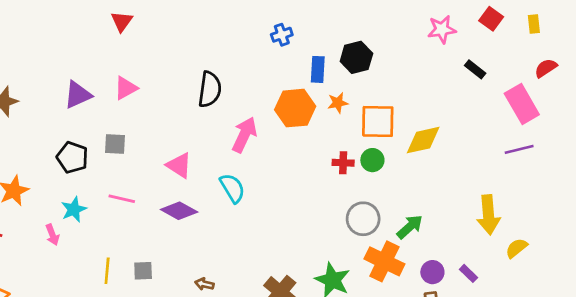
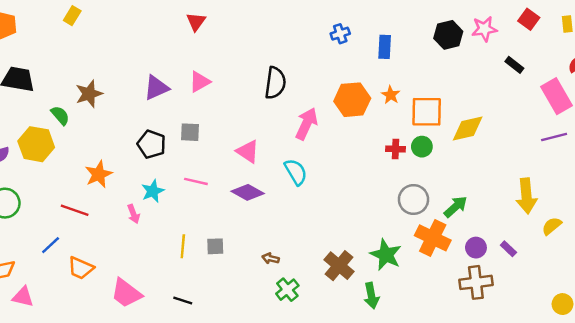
black hexagon: (356, 57) -> (448, 35), moved
blue rectangle: (318, 69) -> (385, 47), moved
orange star: (338, 103) -> (391, 95), turned -30

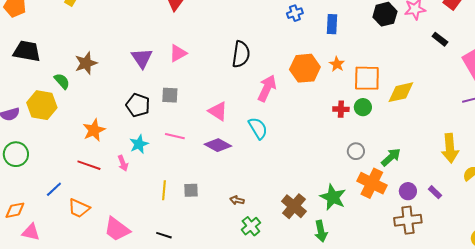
purple triangle: (156, 88) -> (142, 58), turned -40
gray circle: (413, 199) -> (356, 151), size x0.7
red line: (75, 210) -> (89, 165), moved

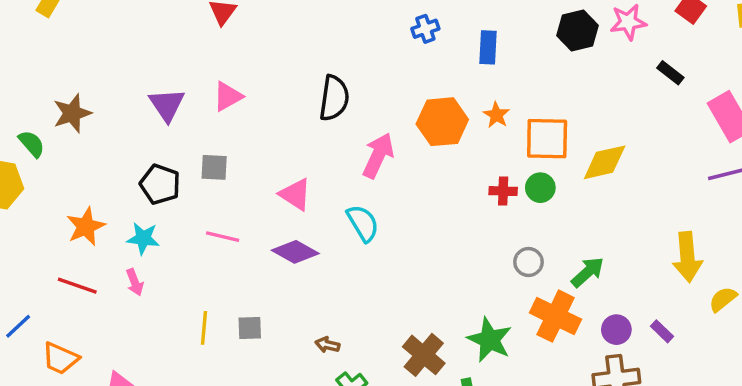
cyan star: (139, 144) -> (143, 238), moved, turned 30

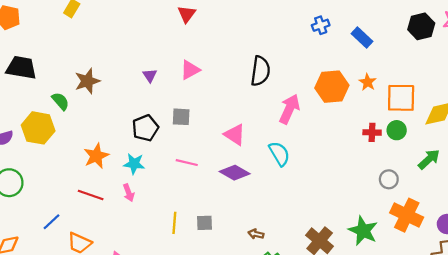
blue rectangle: (488, 47) -> (362, 37), turned -50
purple triangle: (167, 105) -> (150, 75), size x0.6
black pentagon: (160, 184) -> (145, 128), turned 30
green arrow: (588, 272) -> (429, 159), moved

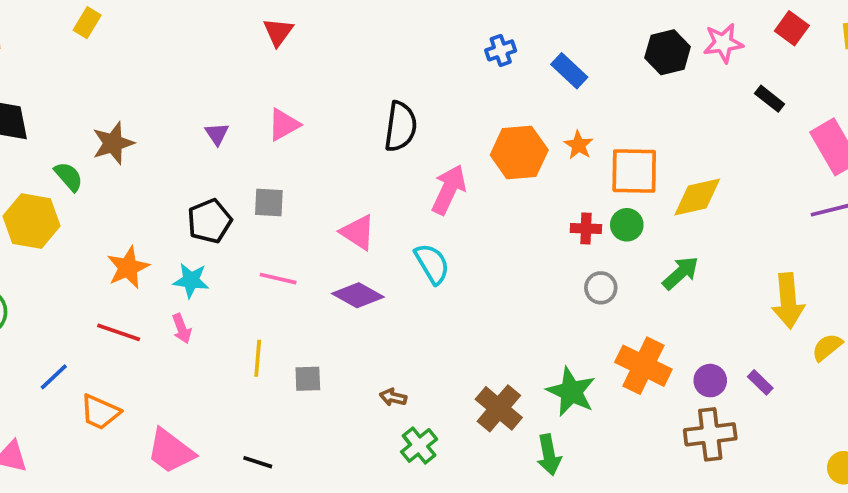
gray circle: (389, 179) -> (601, 288), moved
yellow line: (174, 223) -> (258, 358), moved

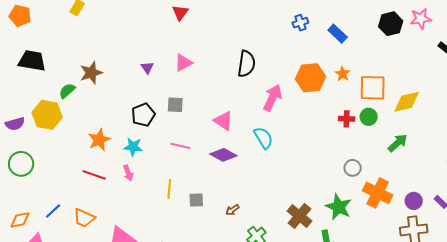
green semicircle: (69, 177) -> (67, 91), turned -90
gray circle: (601, 288) -> (353, 168), moved
blue line: (54, 377) -> (53, 211), moved
brown arrow: (393, 397) -> (232, 210), moved, turned -48

